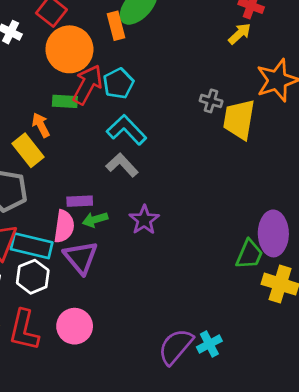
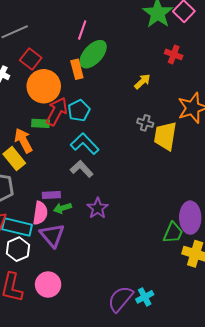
yellow arrow: (240, 34) -> (142, 82), moved
orange arrow: (41, 125) -> (23, 140), size x1.4

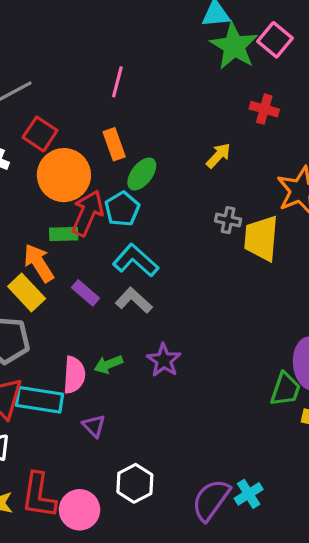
green ellipse: (93, 54) -> (142, 174), moved, size x0.7
purple rectangle: (51, 195) -> (85, 293), moved, turned 48
purple triangle: (52, 235) -> (94, 426), moved, size x0.6
white hexagon: (18, 249) -> (135, 483), moved
pink circle: (48, 285) -> (80, 510), moved

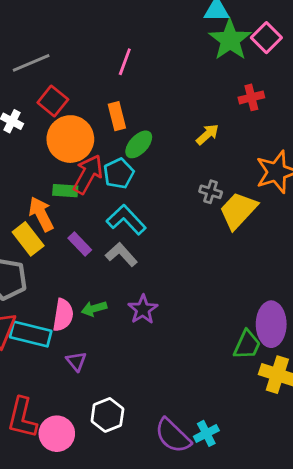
red cross: (264, 109) -> (251, 97), turned -35
yellow trapezoid: (261, 238) -> (238, 210), turned 33
purple semicircle: (211, 500) -> (173, 436), turned -87

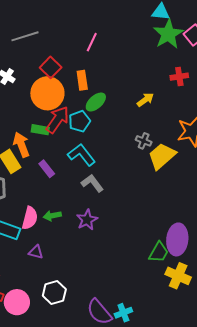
red square: (53, 101) -> (51, 67), moved
gray L-shape: (121, 255) -> (92, 183), moved
purple triangle: (76, 361) -> (36, 252), turned -42

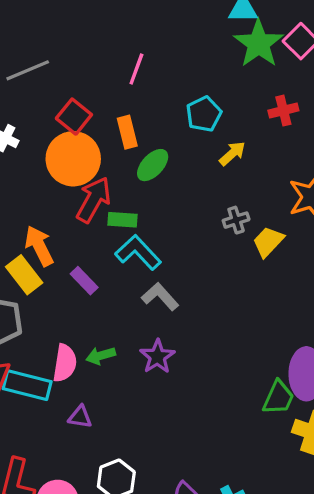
cyan pentagon: (79, 121) -> (204, 114), moved
green rectangle: (40, 130) -> (122, 220), moved
gray cross: (144, 141) -> (236, 220), turned -35
yellow trapezoid: (162, 156) -> (268, 242), size x0.7

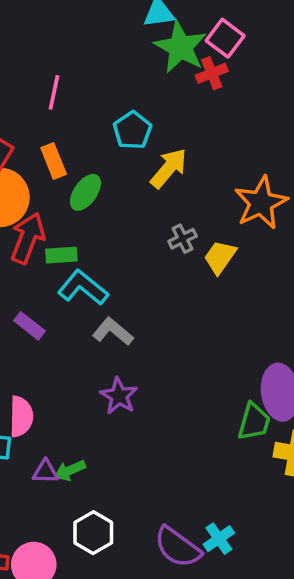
red cross: (283, 111) -> (212, 73), moved
yellow arrow: (232, 153) -> (169, 168), size x1.4
green arrow: (101, 356) -> (70, 470), moved

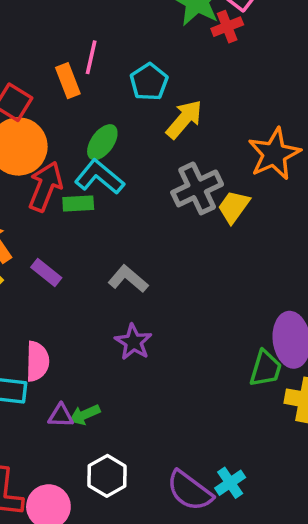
pink line: (54, 92) -> (91, 57), moved
orange rectangle: (54, 161) -> (68, 81), moved
gray cross: (183, 239) -> (197, 188), size x1.8
cyan L-shape: (83, 288) -> (99, 177), moved

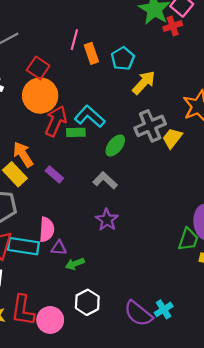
pink line: (91, 57) -> (74, 40), moved
orange rectangle: (68, 81) -> (91, 53), moved
green ellipse: (102, 142) -> (115, 145), moved
purple triangle: (61, 416) -> (59, 248), moved

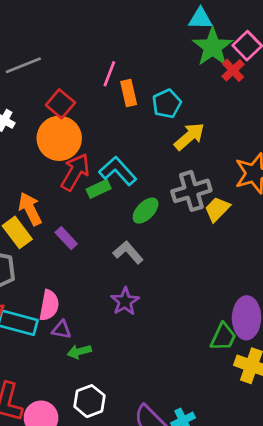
red cross: (173, 26) -> (233, 70), turned -30
green rectangle: (76, 132) -> (99, 189), turned -30

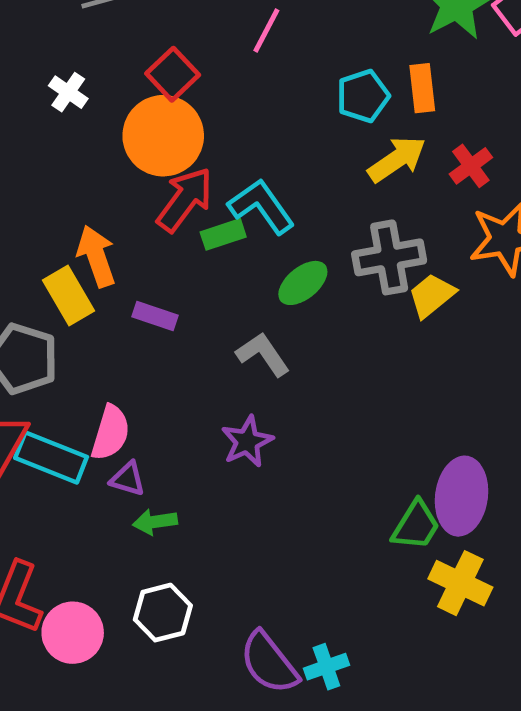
red cross: (233, 70) -> (471, 166), moved
orange rectangle: (129, 93) -> (422, 88), moved
purple rectangle: (66, 238) -> (155, 316), turned -35

